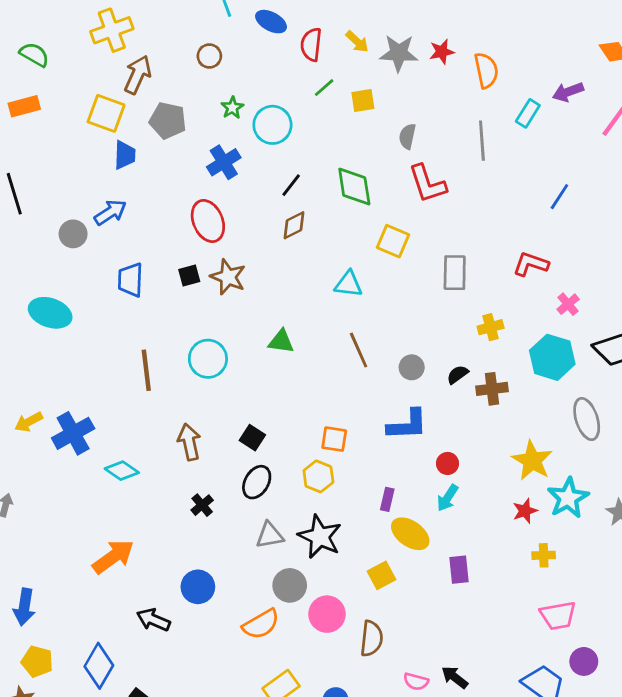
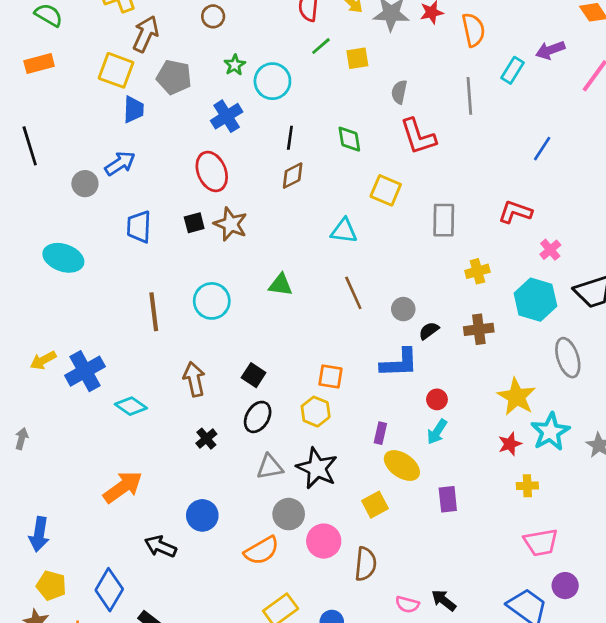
black line: (291, 185) -> (290, 138), turned -30
green diamond: (354, 187) -> (349, 139), size x0.7
black semicircle: (458, 375) -> (429, 331), moved

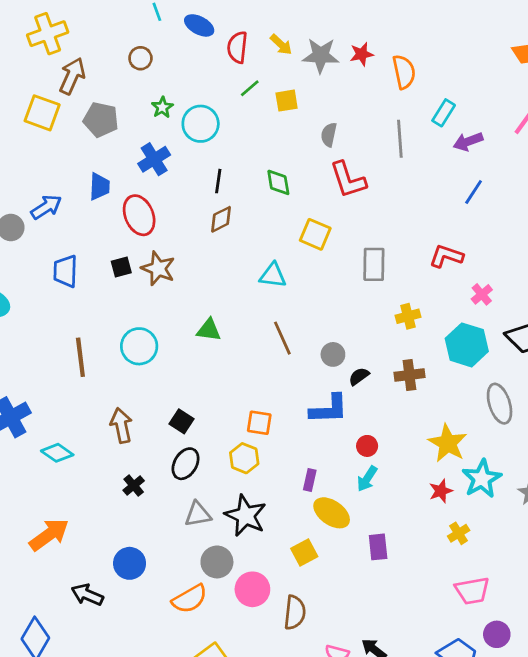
purple arrow: (550, 50) -> (468, 141), moved
blue trapezoid: (134, 109) -> (100, 187), moved
yellow cross: (527, 486) -> (459, 533), turned -30

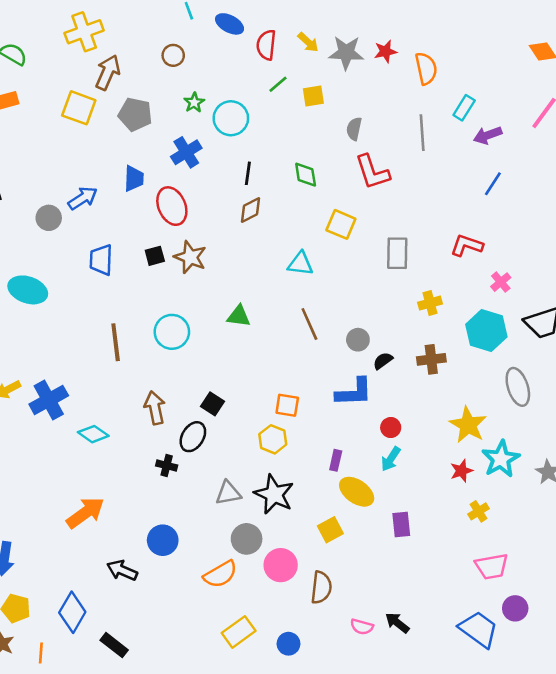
black ellipse: (186, 464) -> (193, 437), moved
black cross: (134, 486) -> (167, 466), turned -36

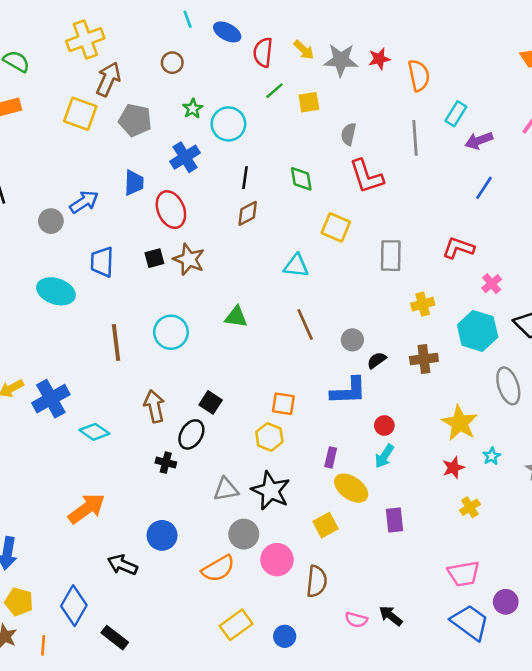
cyan ellipse: (28, 290) -> (56, 291), moved
cyan star: (501, 459) -> (492, 456), size x0.5
pink trapezoid: (492, 566) -> (464, 574), moved

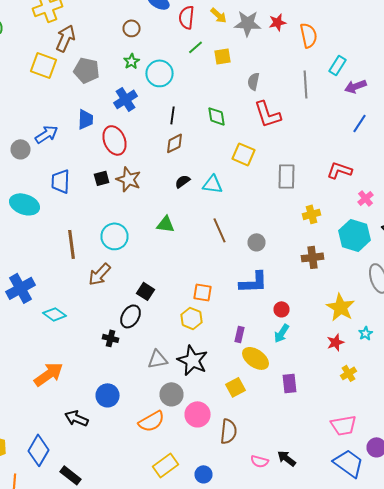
brown circle: (172, 63) -> (132, 28), moved
black semicircle: (377, 360) -> (182, 181), moved
brown arrow: (154, 406) -> (100, 274), moved, turned -125

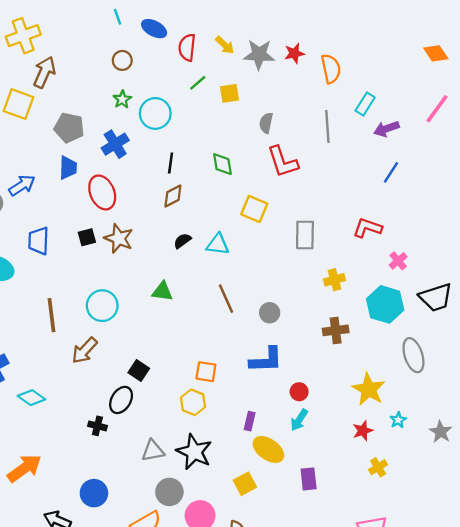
gray pentagon: (86, 70) -> (69, 128), moved

